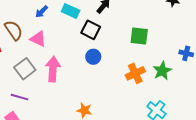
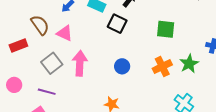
blue circle: (93, 57) -> (122, 66), moved

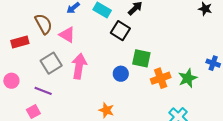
green square: (166, 29) -> (141, 58), moved

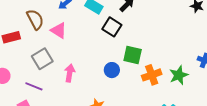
pink arrow: (79, 66) -> (70, 73), moved, size x0.7

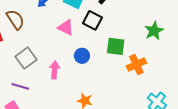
pink triangle: (59, 30) -> (66, 27), moved
blue circle: (112, 70) -> (82, 56), moved
green star: (179, 75) -> (154, 31), moved

